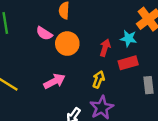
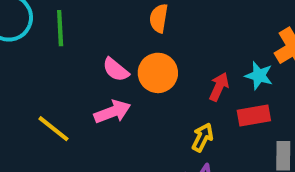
pink semicircle: (44, 33) -> (116, 70), moved
pink arrow: (54, 81) -> (112, 112), moved

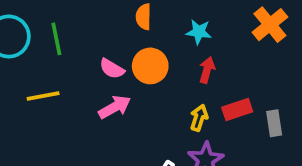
cyan star: (259, 76) -> (199, 32), moved
red rectangle: (254, 115) -> (237, 110), moved
yellow line: (53, 129) -> (43, 96), moved, turned -40

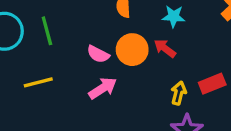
red arrow: (207, 70) -> (165, 48), moved, turned -65

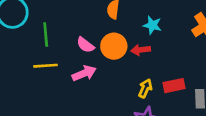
green line: (47, 31) -> (46, 34), moved
red arrow: (165, 48) -> (141, 50), turned -54
yellow line: (38, 82) -> (46, 66), moved

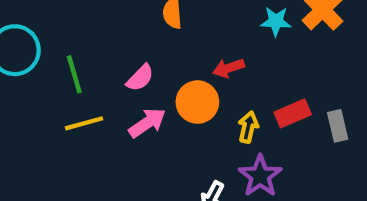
cyan star: (152, 25) -> (276, 21), moved
pink semicircle: (85, 45) -> (140, 78), turned -72
orange circle: (114, 46) -> (197, 102), moved

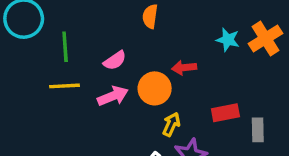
yellow arrow: (248, 127) -> (171, 124), moved

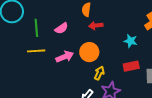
cyan star: (228, 40) -> (131, 41), moved
pink semicircle: (115, 60) -> (61, 28), moved
red arrow: (184, 68) -> (96, 26), moved

